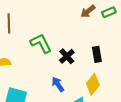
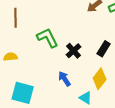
black rectangle: (97, 54) -> (104, 49), turned 42

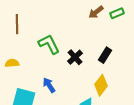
blue arrow: (65, 79) -> (49, 85), moved

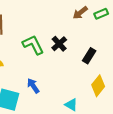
black cross: (75, 57) -> (59, 44), moved
yellow diamond: (101, 85) -> (98, 86), moved

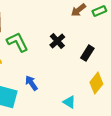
green L-shape: (33, 45) -> (17, 42), moved

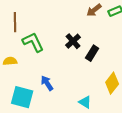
black rectangle: (87, 53) -> (92, 53), moved

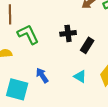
black cross: (73, 41) -> (68, 33), turned 35
cyan triangle: (85, 102) -> (80, 76), moved

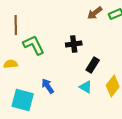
black rectangle: (87, 45) -> (93, 65), moved

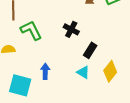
black cross: (74, 44) -> (71, 29), turned 35
blue arrow: (48, 86) -> (45, 71), turned 35

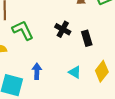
black rectangle: (90, 50) -> (87, 38), moved, turned -49

